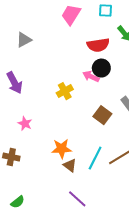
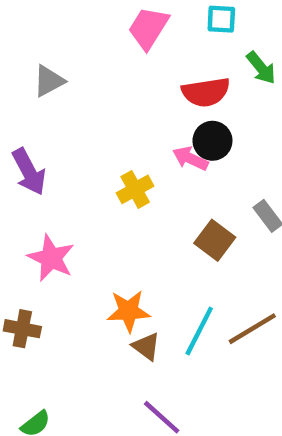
pink star: (25, 124) -> (51, 258), size x1.5

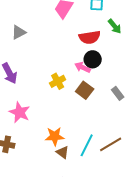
brown square: (215, 240) -> (85, 90), moved

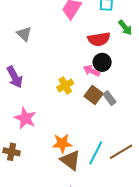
gray triangle: (19, 32) -> (24, 34), turned -49
gray rectangle: (118, 93) -> (109, 98), moved
brown triangle: (63, 152) -> (70, 160), size x1.5

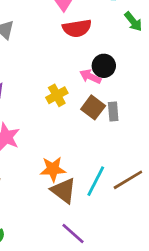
red semicircle: (99, 39) -> (77, 28), moved
gray rectangle: (109, 98) -> (113, 111), turned 32

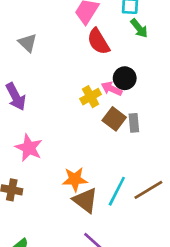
green arrow: (133, 22) -> (139, 28), moved
red semicircle: (77, 28) -> (98, 41), turned 68
yellow cross: (57, 95) -> (91, 97), moved

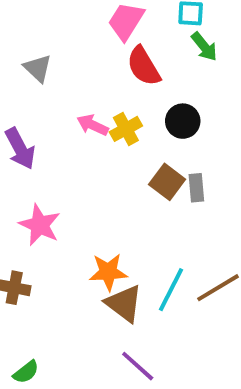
pink arrow: (112, 89) -> (93, 125), moved
yellow cross: (91, 97) -> (126, 129), moved

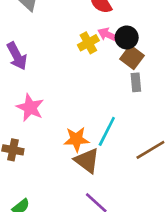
pink arrow: (93, 125) -> (108, 35), moved
brown square: (167, 182) -> (132, 57), moved
cyan line: (171, 290) -> (107, 131), moved

